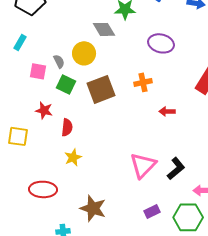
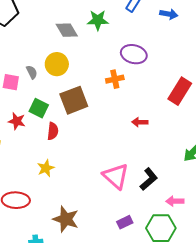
gray diamond: (104, 29) -> (67, 30), moved
orange cross: (143, 82) -> (115, 79), moved
green square: (66, 84) -> (39, 108), moved
red semicircle: (67, 127) -> (53, 131), moved
pink triangle: (143, 165) -> (116, 176), turned -32

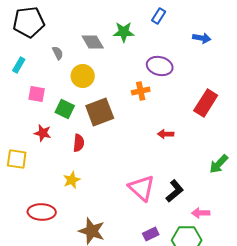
blue arrow: (169, 14) -> (202, 38), moved
gray semicircle: (32, 72) -> (58, 53), moved
green square: (39, 108) -> (65, 109), moved

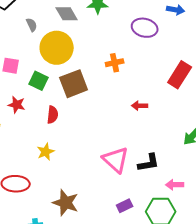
purple ellipse: (160, 66) -> (145, 28), moved
yellow circle: (83, 76) -> (57, 48), size x1.4
black L-shape: (175, 191) -> (149, 163), turned 30

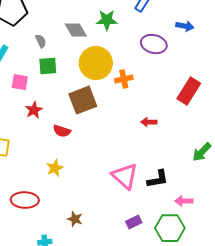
yellow circle: (57, 48) -> (96, 63), moved
green square: (39, 81) -> (48, 66), moved, turned -30
red star: (17, 105) -> (34, 110), moved, turned 30
red semicircle: (53, 115) -> (62, 131), turned 102
brown star: (66, 203) -> (75, 219), size x0.6

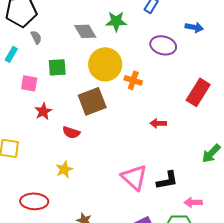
gray semicircle: (41, 41) -> (36, 37), moved
orange cross: (124, 79) -> (133, 80), turned 30

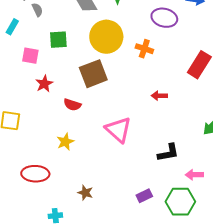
orange cross: (133, 80) -> (144, 49), moved
pink triangle: (134, 177) -> (118, 130), moved

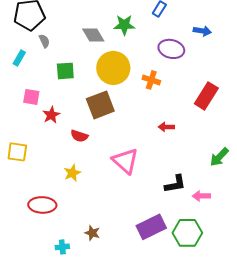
pink square: (30, 56) -> (31, 97), moved
pink arrow: (194, 175) -> (201, 196), moved
brown star: (85, 193) -> (92, 233), moved
purple rectangle: (144, 196) -> (151, 227), size x1.8

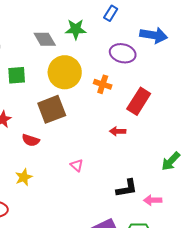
blue arrow: (202, 31) -> (154, 35), size x1.5
red rectangle: (206, 96) -> (139, 101), moved
pink triangle: (125, 161) -> (77, 165), size x0.5

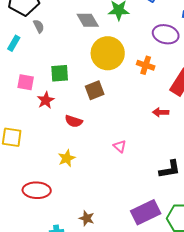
green square: (17, 75) -> (60, 73), moved
brown square: (52, 109) -> (95, 90), size x0.7

